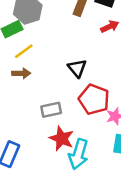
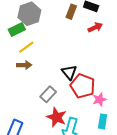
black triangle: (77, 68) -> (69, 72), moved
gray rectangle: (51, 110) -> (48, 94), turned -35

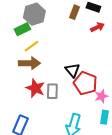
brown arrow: (24, 65) -> (29, 63), size x1.5
gray rectangle: (48, 94) -> (52, 91), turned -42
red star: (57, 117) -> (35, 88), moved

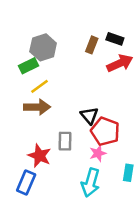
red arrow: (97, 27) -> (120, 63), size x1.5
red star: (35, 88) -> (39, 156), moved
pink star: (101, 96) -> (98, 153), moved

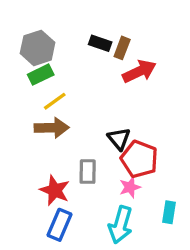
black rectangle: (115, 39) -> (100, 43), moved
gray hexagon: (43, 47) -> (38, 48), moved
red arrow: (120, 63) -> (139, 71), moved
blue rectangle: (26, 182) -> (59, 225), moved

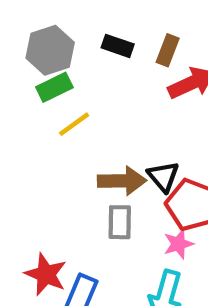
black rectangle: (100, 43) -> (118, 46), moved
brown arrow: (52, 128) -> (122, 181), moved
red star: (55, 190) -> (46, 274), moved

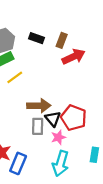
black triangle: (163, 176) -> (53, 119), moved
pink star: (178, 244) -> (58, 137), moved

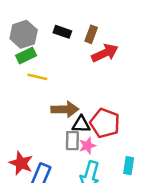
yellow line: (15, 77) -> (37, 77), turned 49
black triangle: (53, 119) -> (81, 124), turned -49
gray rectangle: (38, 126) -> (72, 141), moved

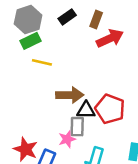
black rectangle: (62, 32) -> (67, 17), turned -54
pink star: (87, 146) -> (67, 139), moved

